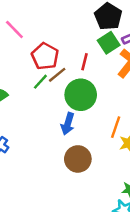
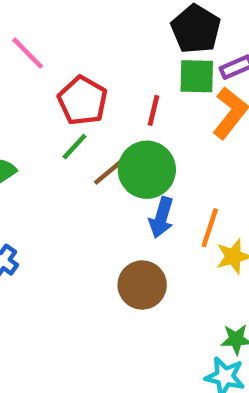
green square: (109, 43) -> (197, 76), turned 35
brown line: (57, 75) -> (109, 172), moved
blue arrow: (68, 124) -> (161, 218), moved

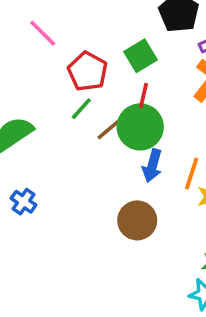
green square: (197, 76) -> (140, 56), moved, turned -32
red line: (153, 110) -> (144, 95), moved

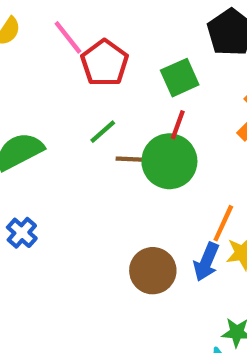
red pentagon: (88, 71) -> (105, 63), moved
brown line: (109, 129) -> (133, 159), turned 36
blue arrow: (152, 166) -> (206, 262), moved

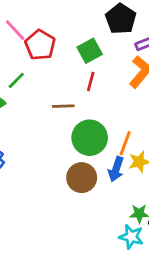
green line: (103, 132) -> (16, 80), moved
green circle: (169, 161) -> (90, 138), moved

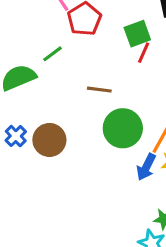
red line: (91, 81) -> (144, 53), moved
brown circle: (82, 178) -> (49, 140), moved

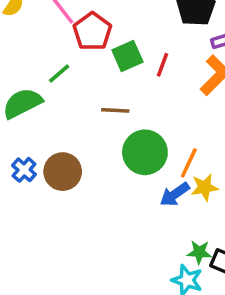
green square: (137, 34) -> (127, 56), moved
blue arrow: (146, 167) -> (175, 194), turned 32

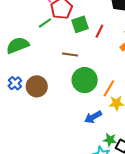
green line: (59, 73) -> (45, 23), moved
blue arrow: (175, 194) -> (93, 117), moved

